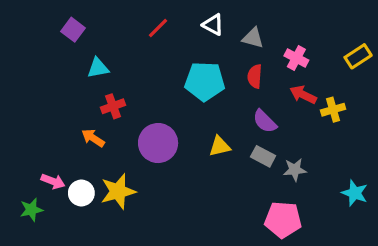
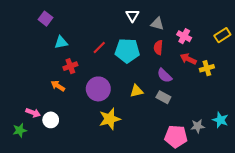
white triangle: (213, 25) -> (132, 15), turned 32
red line: (158, 28) -> (99, 48), moved
gray star: (295, 170) -> (198, 126), moved
yellow star: (118, 191) -> (110, 119), moved

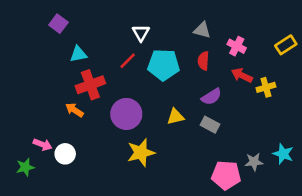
white triangle: (132, 15) -> (141, 33), moved
red cross: (70, 66) -> (90, 85), size x1.5
purple semicircle: (164, 75) -> (211, 97), turned -77

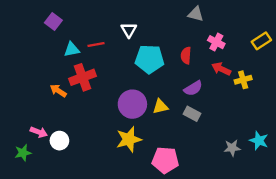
gray triangle: (202, 30) -> (196, 14), moved
red line: (128, 61) -> (96, 45), moved, turned 35
orange arrow: (74, 110) -> (58, 91), moved
purple circle: (126, 114) -> (132, 104), moved
pink pentagon: (226, 175) -> (165, 160), moved

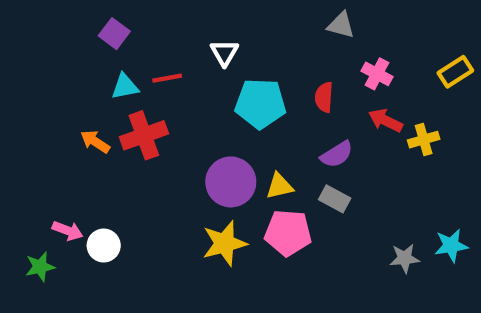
purple square: (53, 21) -> (114, 34), moved
orange arrow: (58, 91) -> (95, 142), moved
cyan star: (259, 141) -> (451, 245), turned -30
pink pentagon: (165, 160) -> (288, 233), moved

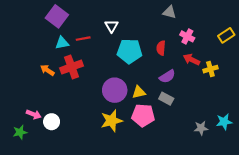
purple square: (114, 34) -> (57, 16), size x1.5

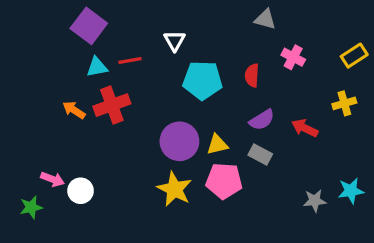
red arrow: (191, 60) -> (305, 128), moved
yellow cross: (210, 69) -> (344, 103), moved
yellow star: (112, 121) -> (175, 189), turned -30

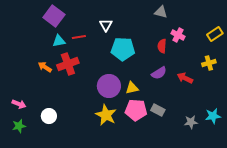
red semicircle: (252, 75) -> (162, 46), moved
gray rectangle: (260, 154) -> (158, 110), moved
pink arrow: (52, 179) -> (19, 104), moved

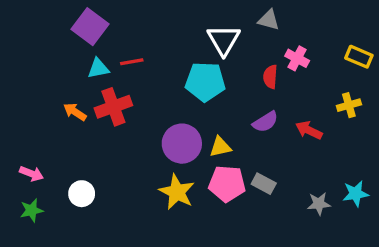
white triangle: (106, 25) -> (224, 40), moved, size x1.5
yellow rectangle: (215, 34) -> (359, 57), turned 56

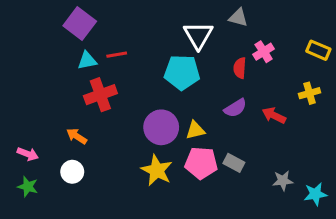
pink cross: (297, 58) -> (264, 52), turned 30
orange arrow: (75, 112) -> (77, 136), moved
cyan star: (356, 194) -> (315, 194), moved
green star: (32, 210) -> (28, 187), turned 30

